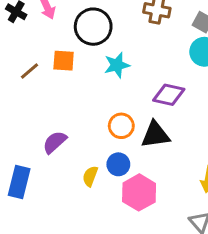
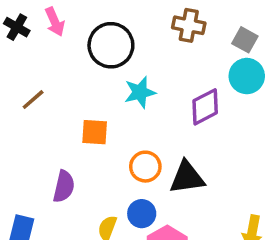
orange square: (64, 61) -> (95, 132), moved
purple diamond: (169, 95) -> (205, 107), moved, turned -40
purple semicircle: (55, 142) -> (64, 186), turned 145

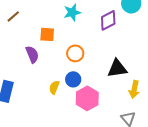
black triangle: (187, 177) -> (117, 68), moved
purple semicircle: (64, 186) -> (32, 54), moved, turned -36

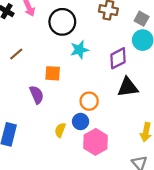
orange circle: (75, 53) -> (89, 101), moved
black triangle: (117, 68) -> (128, 87), moved

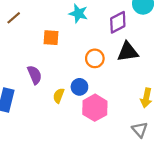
cyan star: (79, 50) -> (78, 13), turned 30
purple semicircle: (37, 95) -> (35, 75), moved
orange circle: (89, 101) -> (95, 58), moved

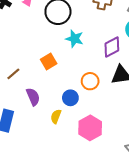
brown line: (14, 18) -> (13, 74), moved
orange square: (51, 38) -> (49, 62), turned -35
blue circle: (79, 87) -> (70, 98), moved

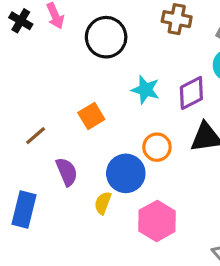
cyan star: (75, 39) -> (145, 90), moved
blue circle: (70, 98) -> (126, 173), size x1.5

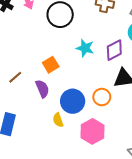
orange circle: (157, 147) -> (102, 97), moved
purple semicircle: (67, 172) -> (42, 89), moved
yellow semicircle: (103, 203) -> (58, 120), turned -40

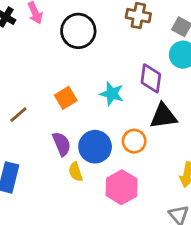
cyan star: (85, 48) -> (112, 94), moved
purple diamond: (114, 50) -> (151, 78), turned -55
purple semicircle: (42, 89) -> (62, 144), moved

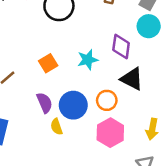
cyan star: (112, 94) -> (88, 60), turned -30
black triangle: (163, 116) -> (132, 79), turned 35
pink hexagon: (122, 187) -> (110, 133), moved

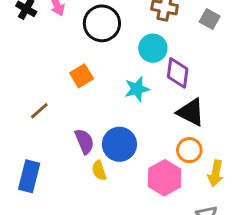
cyan circle: (149, 26) -> (153, 48), moved
orange square: (48, 63) -> (82, 76), moved
orange circle: (107, 100) -> (189, 150), moved

